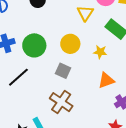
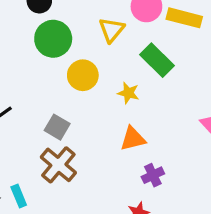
green circle: (34, 45) -> (53, 39), moved
gray square: (63, 71) -> (57, 127), moved

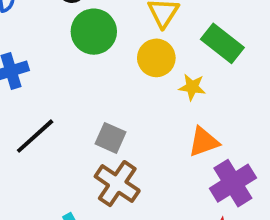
yellow circle: (83, 75) -> (156, 58), moved
purple cross: (153, 175) -> (233, 183), size x1.6

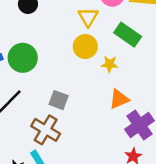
green circle: (94, 32) -> (23, 58), moved
brown cross: (117, 184) -> (46, 130), moved

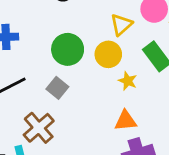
green circle: (23, 58) -> (68, 49), moved
gray square: (59, 100) -> (57, 88), moved

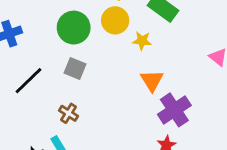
orange triangle: (126, 121) -> (152, 80), turned -40
brown cross: (39, 128) -> (69, 113), size x0.6

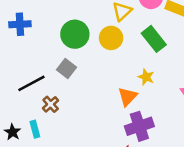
yellow star: (142, 41) -> (146, 77), moved
black line: (29, 81) -> (31, 83), moved

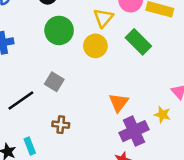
green circle: (75, 34) -> (59, 30), moved
yellow star: (146, 77) -> (162, 115), moved
brown cross: (51, 104) -> (61, 125), moved, turned -35

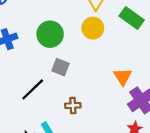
green circle: (59, 30) -> (50, 34), moved

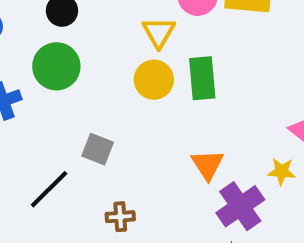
green rectangle: (132, 18) -> (202, 78), moved, turned 50
green circle: (50, 34) -> (56, 66), moved

